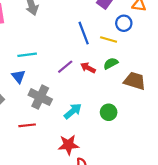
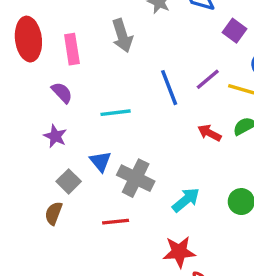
blue line: (84, 33) -> (169, 88), moved
purple line: (65, 67) -> (208, 79), moved
blue triangle: (18, 76) -> (100, 161), moved

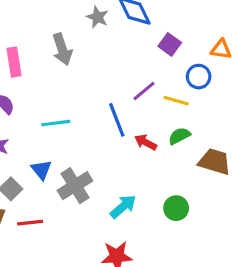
blue line: (169, 88) -> (117, 120), moved
gray cross: (136, 178) -> (75, 186), turned 32
red line: (116, 222) -> (30, 223), moved

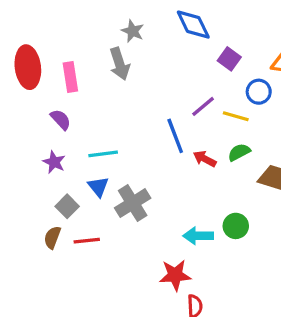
gray star: (97, 17) -> (133, 31), moved
cyan line: (56, 123) -> (103, 154), moved
cyan arrow: (123, 207) -> (198, 236), moved, turned -140

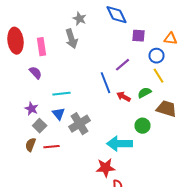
purple square: (229, 59) -> (138, 36), turned -32
yellow line: (236, 116) -> (158, 76), moved, turned 42
purple star: (54, 162) -> (32, 109), moved
green circle: (236, 226) -> (142, 126), moved
cyan arrow: (198, 236) -> (120, 144), size x1.4

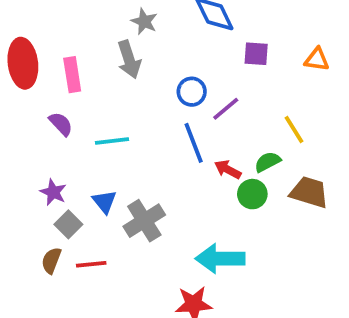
blue circle: (156, 56) -> (192, 92), moved
cyan line: (62, 94) -> (112, 141), moved
green circle: (142, 126) -> (252, 194), moved

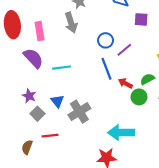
purple semicircle: (61, 124) -> (33, 58), size x1.5
brown semicircle: (51, 260) -> (27, 147), moved

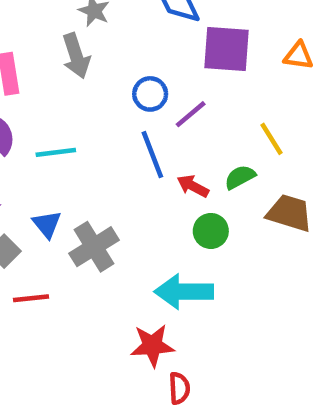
purple square: (141, 19) -> (227, 49), size x1.6
green circle: (139, 97) -> (211, 231), moved

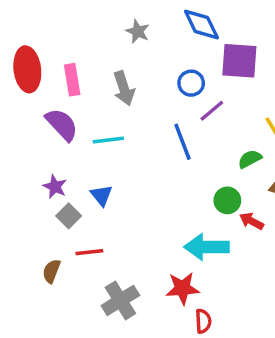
gray arrow: (76, 56) -> (124, 88), moved
blue circle: (150, 94) -> (191, 83), moved
red arrow: (193, 186) -> (251, 221), moved
gray cross: (94, 247) -> (120, 300), moved

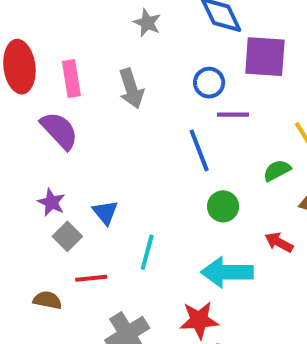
purple line: (212, 111) -> (233, 115), turned 40
cyan line: (108, 140) -> (147, 252), moved, turned -68
green circle: (227, 200) -> (223, 206), moved
brown semicircle: (51, 271) -> (47, 300), turned 80

